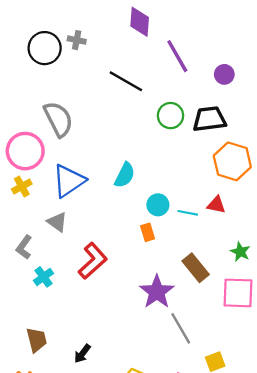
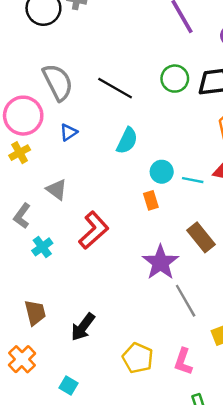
black line: (126, 81) -> (115, 88), moved
blue triangle: (69, 181) -> (69, 132), moved, size x0.5
black arrow: (82, 354) -> (83, 327), size x1.4

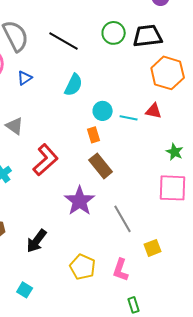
brown rectangle: (201, 237) -> (101, 166), moved
purple star: (160, 262) -> (80, 201), moved

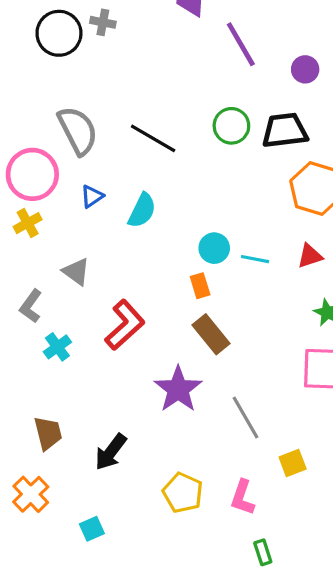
cyan semicircle: (74, 85) -> (142, 210), moved
red triangle: (154, 111) -> (310, 256), moved, turned -30
cyan square: (25, 290) -> (92, 529), turned 35

